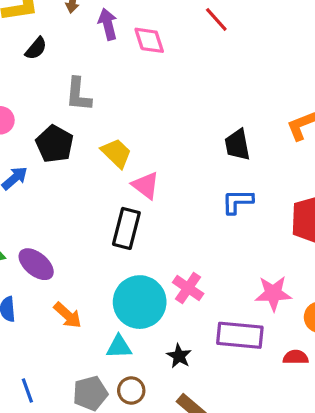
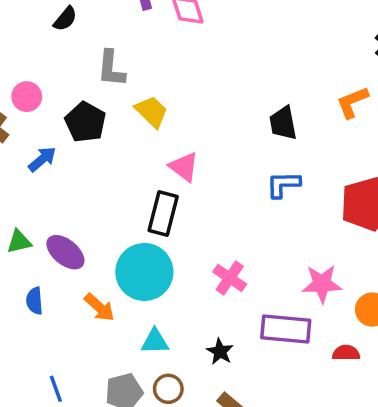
yellow trapezoid: (116, 153) -> (152, 112), moved
cyan circle: (140, 302) -> (144, 272), moved

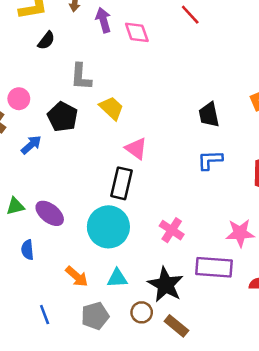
orange arrow: (99, 307) -> (77, 276), moved
black star: (220, 352) -> (166, 285), size x1.8
brown circle: (168, 389) -> (142, 312), moved

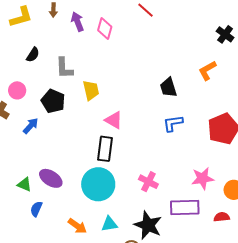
pink diamond: (137, 32) -> (105, 28), turned 40
black semicircle: (46, 41) -> (33, 55), moved
yellow trapezoid: (111, 108) -> (91, 90), turned 40
green triangle: (15, 206) -> (24, 184), moved, turned 42
blue semicircle: (27, 250) -> (36, 209), turned 35

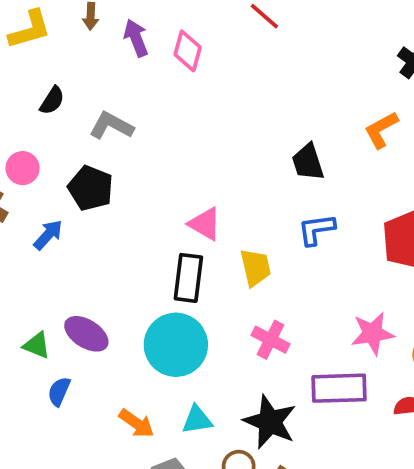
gray L-shape: (64, 68) -> (111, 126), turned 120
yellow trapezoid: (91, 90) -> (256, 268), moved

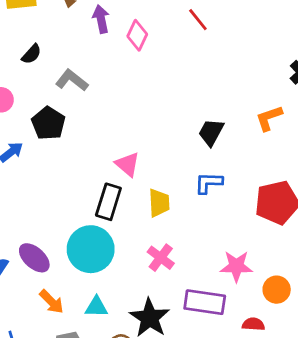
black trapezoid: (308, 162) -> (211, 132), turned 36
purple ellipse: (86, 334) -> (34, 258), moved

